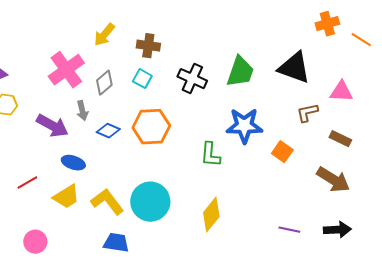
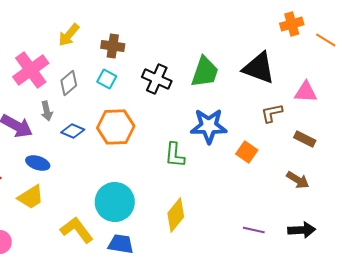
brown arrow: (333, 180) -> (298, 180), size x0.7
yellow L-shape: (107, 202) -> (77, 230), moved
blue trapezoid: (116, 243) -> (121, 244), moved

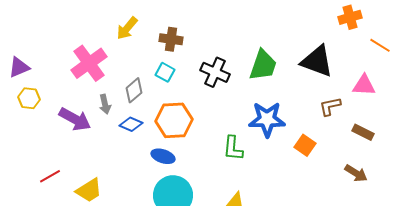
orange line: (326, 40) -> (380, 45), moved
gray diamond: (69, 83) -> (134, 90), moved
blue ellipse: (38, 163) -> (163, 156), moved

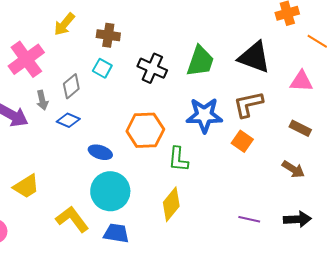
brown L-shape: (330, 106) -> (248, 104), moved, size x1.4
orange hexagon: (174, 120) -> (145, 130), moved
green L-shape: (233, 148) -> (178, 159), moved

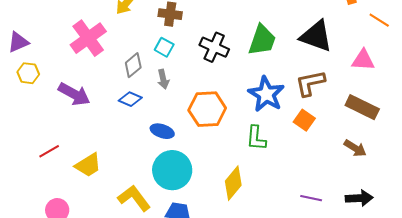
gray arrow: (42, 100) -> (163, 79), moved
blue star: (204, 115) -> (266, 94), turned 30
brown rectangle: (300, 128) -> (362, 107), size x1.5
green L-shape: (178, 159) -> (256, 138), moved

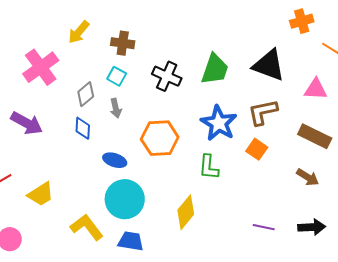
blue diamond: (130, 99) -> (83, 128), turned 70

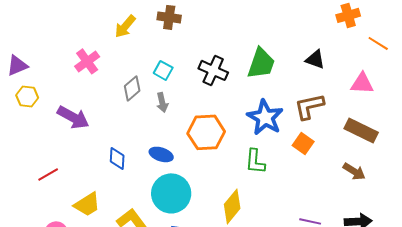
brown cross: (123, 43) -> (169, 17), moved
black triangle: (269, 65) -> (315, 59), size x0.6
pink cross: (41, 67) -> (87, 61), size x0.7
blue diamond: (83, 128) -> (117, 158), moved
yellow trapezoid: (41, 194) -> (87, 204), moved

